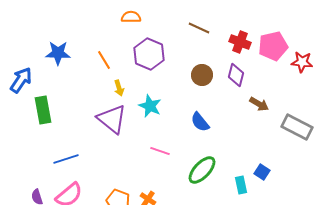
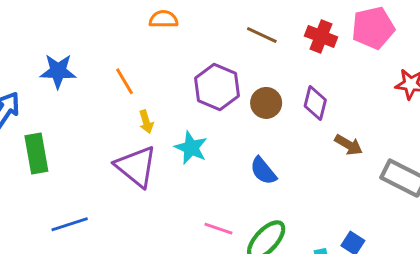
red cross: (240, 42) -> (321, 36), moved
pink pentagon: (273, 46) -> (373, 28), moved
purple hexagon: (149, 54) -> (217, 87), moved
pink line: (160, 151) -> (218, 229), moved

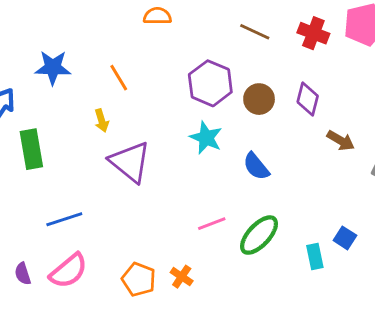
yellow arrow: (146, 122) -> (102, 120), moved
cyan star: (191, 148) -> (206, 138), moved
pink line: (218, 229) -> (212, 224), turned -40

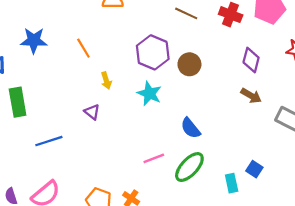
purple diamond: (308, 99) -> (251, 60), moved
yellow arrow: (102, 120) -> (106, 81), moved
purple triangle: (130, 162) -> (92, 112), size x0.5
blue semicircle: (256, 166) -> (191, 128), moved
blue line: (64, 219) -> (49, 141), moved

